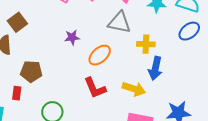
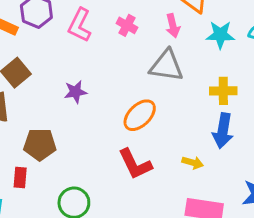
purple star: (72, 37) -> (75, 92), moved
yellow cross: (146, 44) -> (223, 91), moved
yellow arrow: (134, 89) -> (193, 163), size x0.6

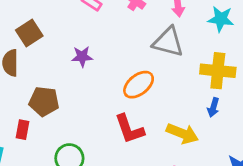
yellow cross: (223, 91) -> (218, 71), size x1.4
blue arrow: (223, 131) -> (213, 107), size x0.6
yellow arrow: (193, 163) -> (182, 133), size x1.6

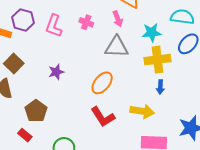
cyan star: (221, 19) -> (152, 33), moved
brown pentagon: (44, 101) -> (36, 111), turned -30
red rectangle: (22, 130) -> (25, 135), turned -48

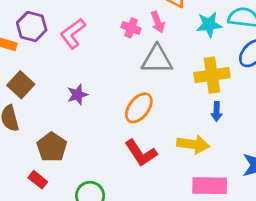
pink cross: (86, 22) -> (131, 28), moved
pink L-shape: (54, 26) -> (73, 33), turned 35
cyan star: (152, 33) -> (209, 25), moved

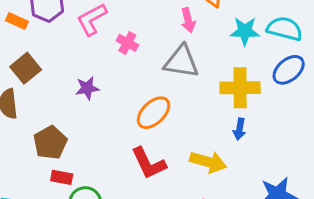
pink cross: (131, 28) -> (127, 43), moved
red rectangle: (38, 180) -> (62, 177), moved, turned -36

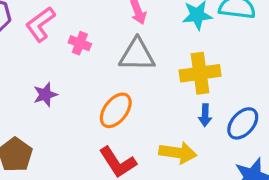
blue ellipse: (289, 70) -> (243, 123), moved

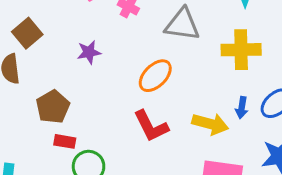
blue arrow: (205, 115) -> (242, 108), moved

